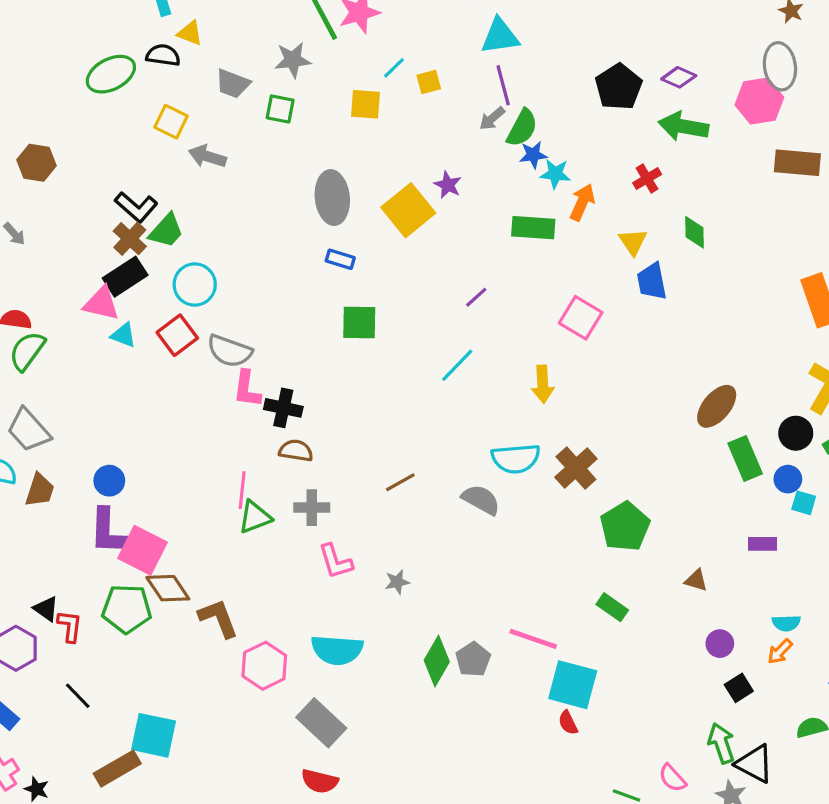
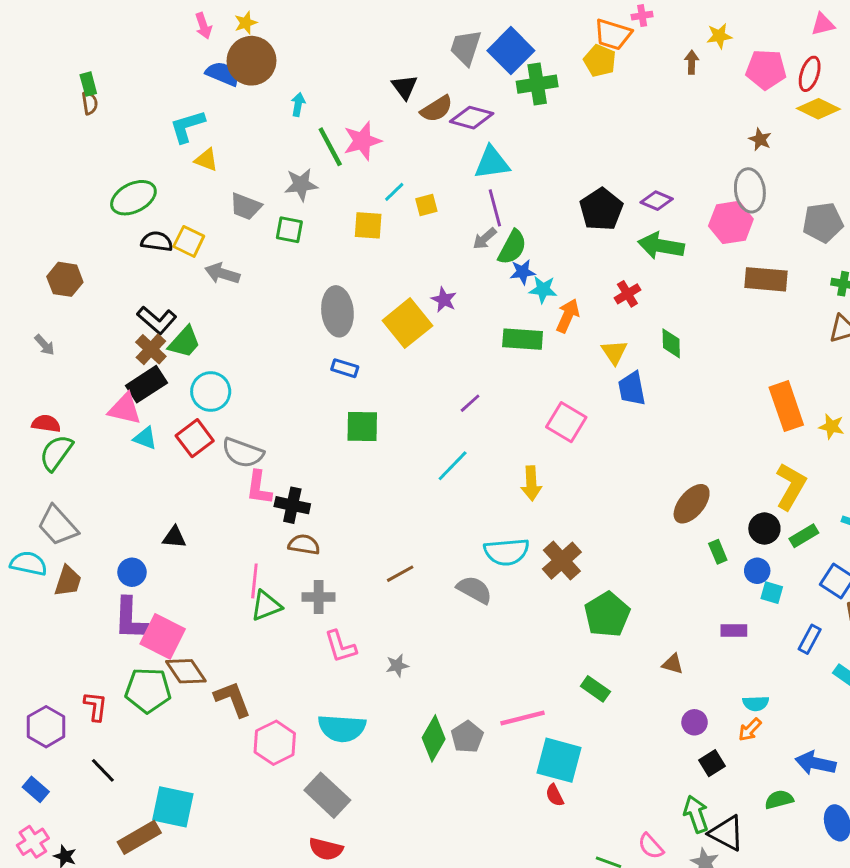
black semicircle: (163, 55) -> (157, 241), moved
green rectangle: (745, 459) -> (718, 552), size x0.6
black triangle: (46, 609) -> (174, 537), moved, turned -30
pink line: (533, 639) -> (523, 718), turned -33

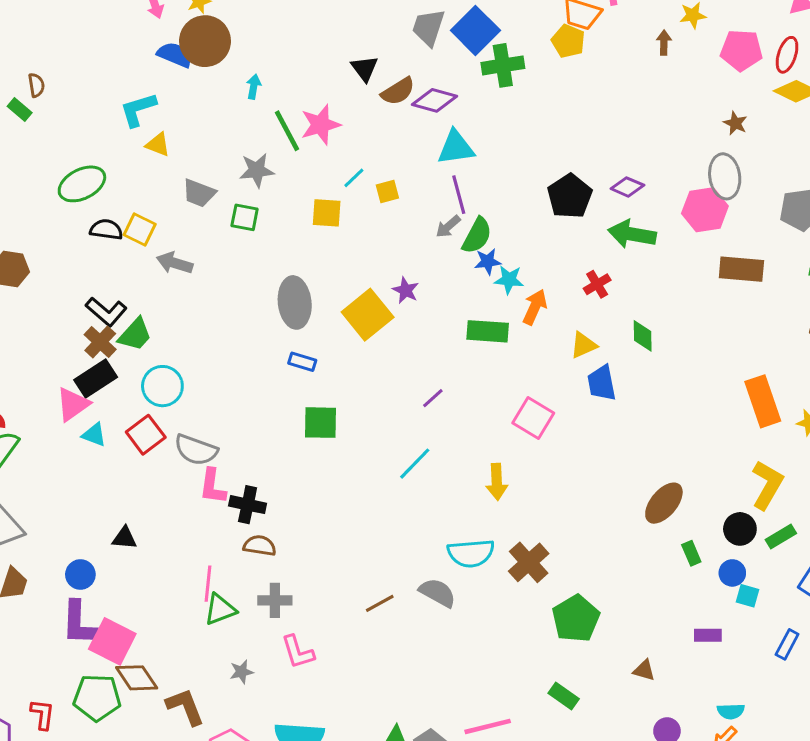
green rectangle: (88, 84) -> (20, 109), moved, turned -35
yellow triangle: (614, 352) -> (583, 345), turned 40
pink triangle: (125, 409) -> (73, 404), turned -48
brown line: (400, 574) -> (380, 603), moved
gray star: (397, 665) -> (241, 672), moved

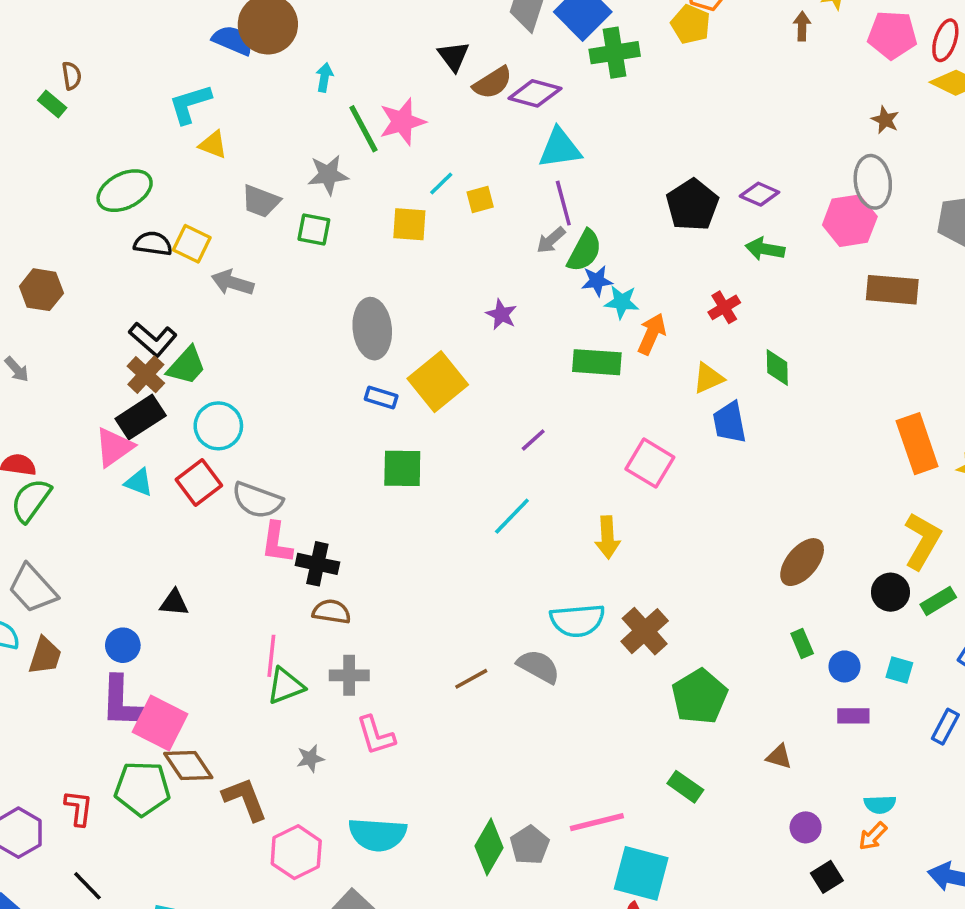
green arrow: (632, 234) -> (765, 249), size x0.7
yellow square: (368, 315) -> (438, 382), moved
green rectangle: (691, 553) -> (802, 643), moved
blue circle: (732, 573) -> (845, 666), moved

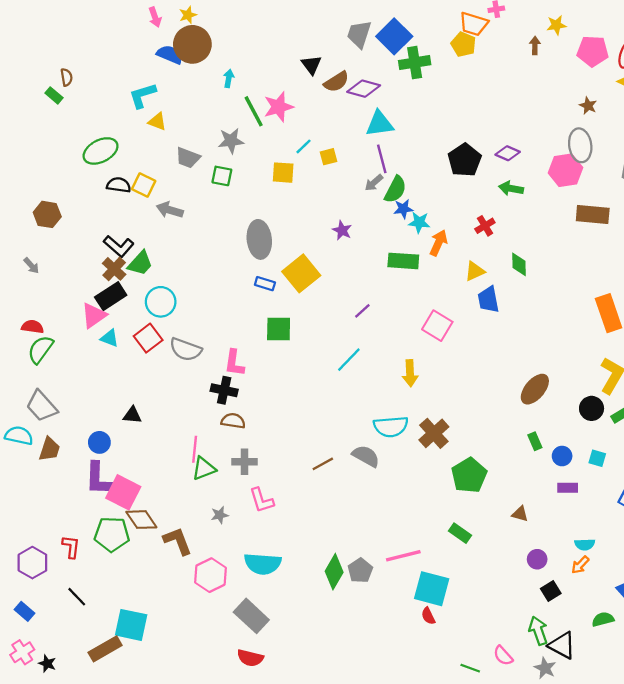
pink L-shape: (277, 543) -> (234, 363), moved

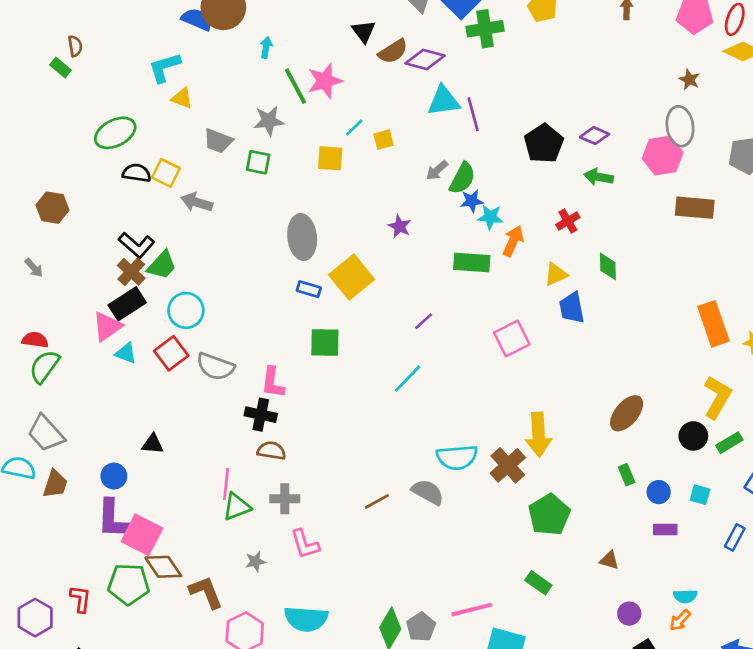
purple line: (382, 159) -> (473, 114), moved
pink square: (437, 326) -> (512, 339), turned 32
yellow arrow: (410, 373) -> (538, 435), moved, size x1.4

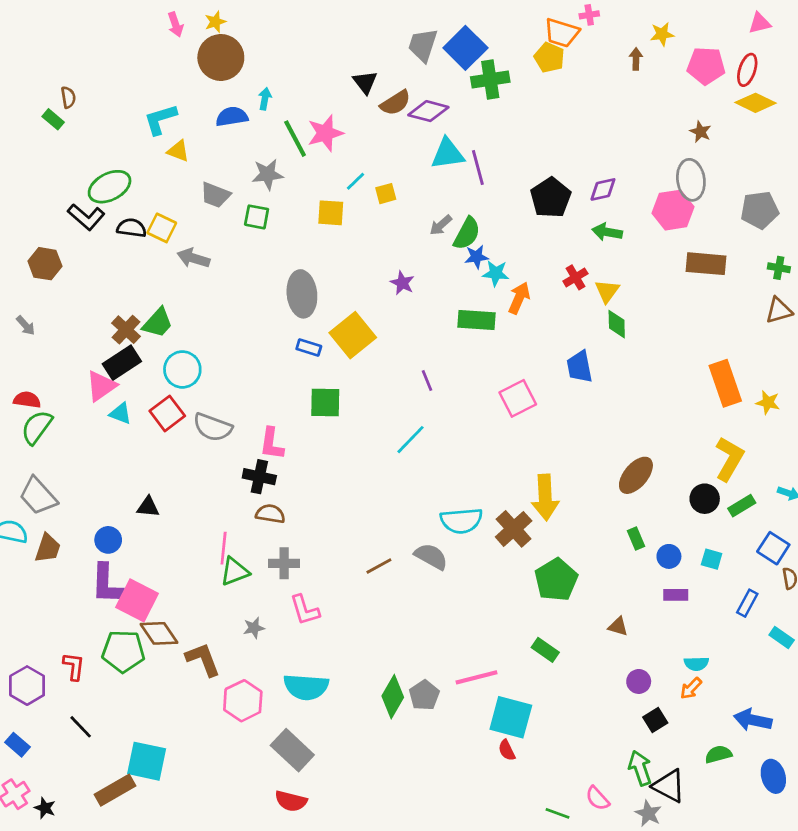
blue semicircle: (197, 19) -> (232, 117), moved, turned -32
purple diamond: (595, 136) -> (603, 189), turned -36
black L-shape: (137, 245) -> (86, 217), moved
yellow triangle: (556, 274) -> (607, 291), moved, turned -30
purple line: (424, 321) -> (427, 380), turned -70

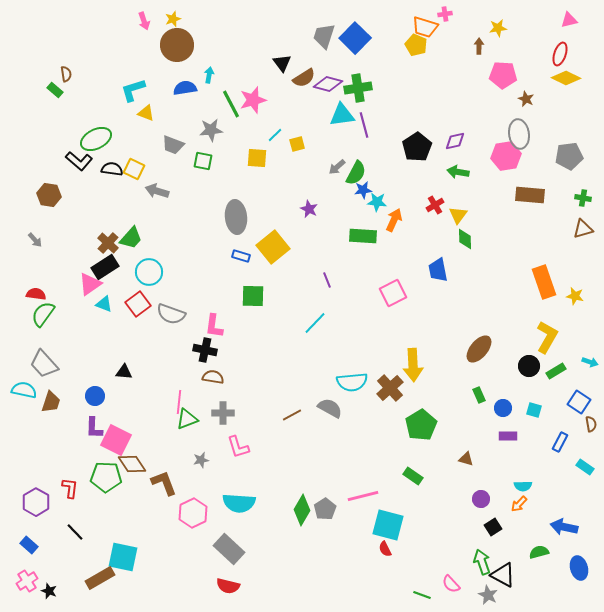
pink pentagon: (706, 66) -> (503, 75), moved
green cross: (490, 79) -> (358, 88), moved
purple L-shape: (107, 584) -> (94, 428), size x0.7

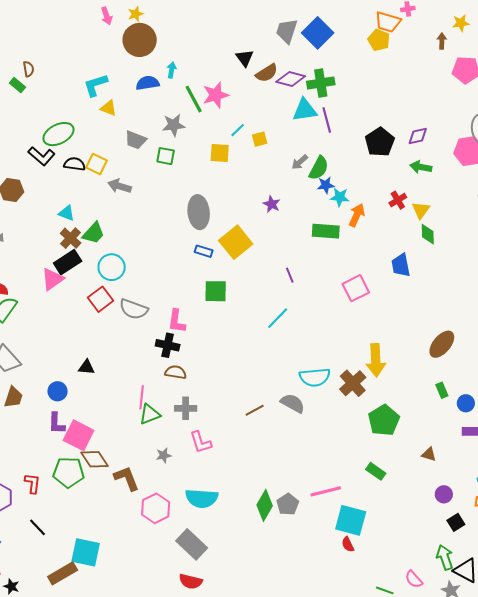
cyan triangle: (104, 304) -> (67, 213), moved

